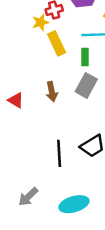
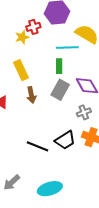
yellow rectangle: (57, 43) -> (21, 70), moved
black line: (59, 153) -> (37, 146), turned -65

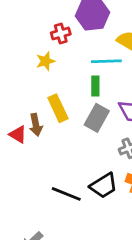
yellow star: (22, 37) -> (46, 61), moved
yellow rectangle: (21, 70) -> (58, 108), moved
brown arrow: (31, 95) -> (36, 125), moved

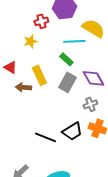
green rectangle: (95, 86) -> (66, 59), turned -48
brown arrow: (36, 125) -> (23, 87), turned 105
red triangle: (18, 134) -> (10, 67), moved

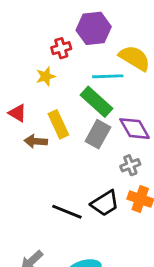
green rectangle: (66, 59) -> (96, 102), size x1.6

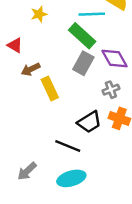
yellow rectangle: (58, 124) -> (50, 88), moved
brown arrow: (36, 141) -> (31, 69), turned -30
black line: (67, 212) -> (68, 146), moved

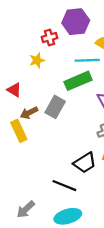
green rectangle: (82, 36) -> (78, 81), turned -65
gray rectangle: (83, 63) -> (55, 107), moved
yellow rectangle: (50, 88) -> (19, 131), moved

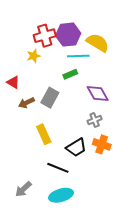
purple hexagon: (76, 22) -> (68, 35), moved
red cross: (50, 38) -> (45, 36), size x1.5
green rectangle: (78, 81) -> (70, 74), size x0.6
yellow rectangle: (19, 131) -> (44, 134), moved

